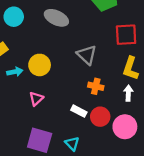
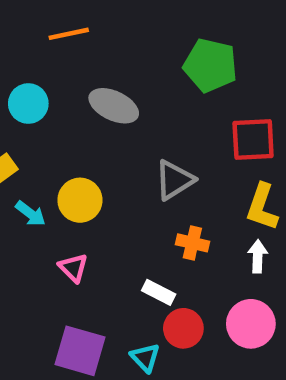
gray triangle: (87, 55) -> (174, 180), turned 45
cyan arrow: (15, 72) -> (31, 214), turned 48
pink triangle: (36, 99) -> (73, 268), turned -32
red circle: (100, 117) -> (183, 328), moved

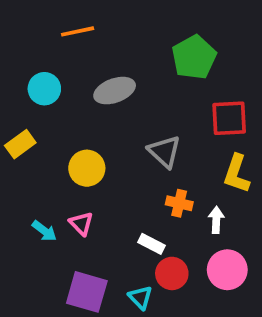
green pentagon: (210, 65) -> (194, 57), turned 30
gray ellipse: (114, 106) -> (115, 91), turned -45
gray triangle: (174, 180) -> (164, 152), turned -45
cyan arrow: (31, 214) -> (44, 231), moved
white arrow: (258, 256) -> (216, 220), moved

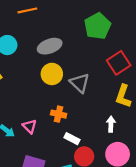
red square: (229, 118) -> (119, 63), turned -30
yellow circle: (87, 168) -> (52, 74), moved
orange cross: (179, 203) -> (59, 114), moved

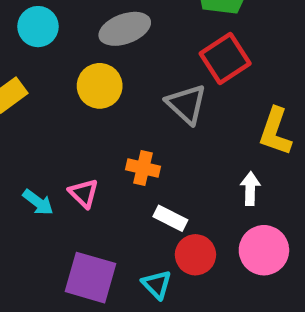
red square: (119, 63) -> (225, 59), moved
yellow circle: (52, 74) -> (100, 86), moved

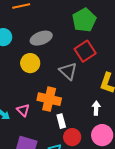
orange cross: (143, 168) -> (49, 99), size x1.6
white rectangle: (170, 218) -> (61, 121), turned 48

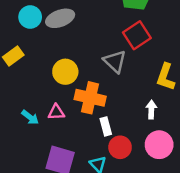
gray ellipse: (41, 38) -> (60, 18), moved
yellow circle: (30, 63) -> (65, 72), moved
pink triangle: (23, 110) -> (56, 112), turned -48

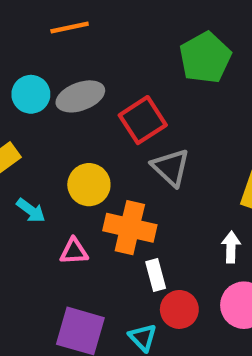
red square: (137, 35) -> (143, 120), moved
cyan arrow: (30, 117) -> (31, 210), moved

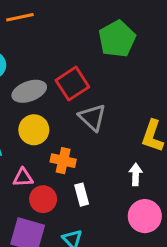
gray ellipse: (80, 96) -> (29, 91), moved
orange cross: (130, 228) -> (63, 161), size x0.7
red circle: (179, 309) -> (43, 199), moved

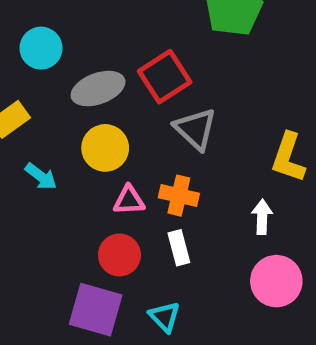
orange cross: (63, 161) -> (179, 196), moved
pink triangle: (23, 178) -> (129, 200), moved

